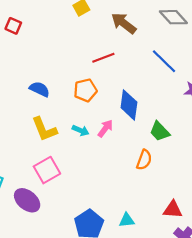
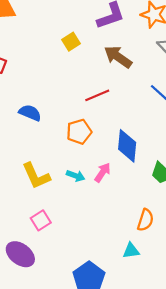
blue semicircle: (40, 89) -> (30, 113), moved
orange semicircle: (144, 160) -> (145, 220), moved
pink square: (47, 170) -> (41, 220), size x0.7
cyan triangle: (127, 220) -> (131, 251), moved

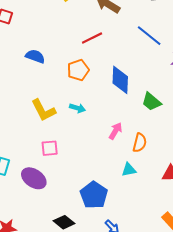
pink arrow: (103, 172) -> (116, 131), moved
pink square: (41, 220) -> (50, 148), turned 30

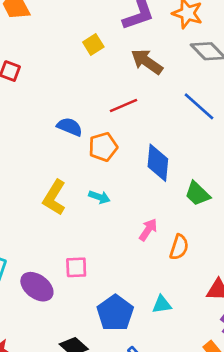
blue semicircle: (35, 56) -> (70, 127), moved
yellow L-shape: (43, 110) -> (54, 198), turned 56
pink square: (50, 148) -> (76, 267), moved
cyan triangle: (129, 170) -> (162, 304), moved

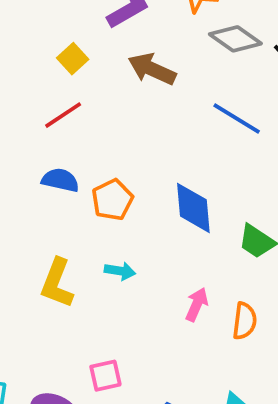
red line: (124, 106) -> (63, 115), moved

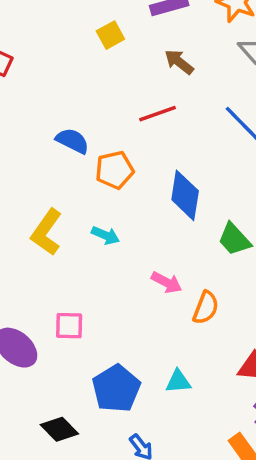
brown arrow: (152, 69) -> (179, 62), size x0.7
red line: (63, 115) -> (158, 114), moved
pink arrow: (197, 304) -> (167, 282), turned 80

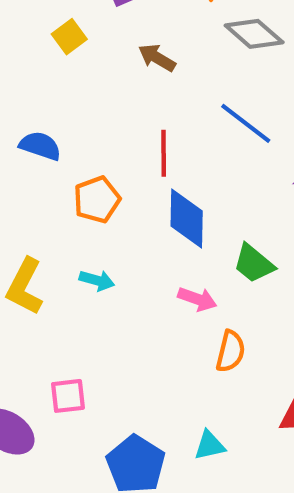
red line: (158, 114) -> (164, 153), moved, turned -63
blue semicircle: (72, 141) -> (40, 146), moved
pink arrow: (167, 282) -> (197, 299), moved

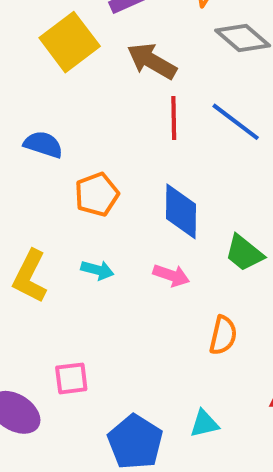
yellow square: (69, 37) -> (70, 42), size x1.8
brown arrow: (157, 58) -> (152, 61), size x1.4
red line: (164, 153) -> (174, 118), moved
pink arrow: (197, 299) -> (171, 275), moved

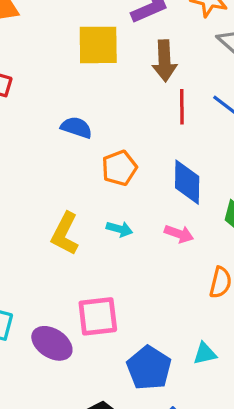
yellow square: (70, 42) -> (98, 45), turned 36
brown arrow: (152, 61) -> (165, 61), turned -123
pink square: (71, 378) -> (98, 316), size x1.5

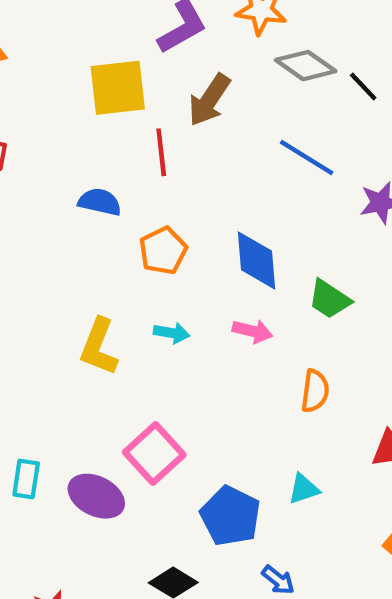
brown arrow: (165, 61) -> (209, 100), turned 42
red line: (182, 107) -> (161, 152), moved
pink square: (98, 316) -> (154, 454), turned -30

